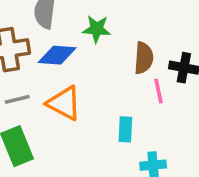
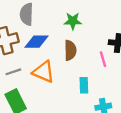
green star: (97, 29) -> (73, 21), moved
brown semicircle: (144, 58) -> (70, 50), moved

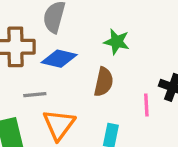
gray line: (13, 72) -> (35, 95), moved
orange triangle: (44, 72) -> (59, 125), moved, turned 30

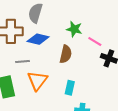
pink line: (146, 105) -> (95, 41), moved, turned -56

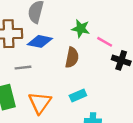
orange triangle: (37, 81) -> (40, 103), moved
cyan rectangle: (70, 88) -> (78, 96), turned 56

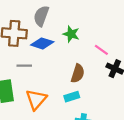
green star: (81, 29) -> (71, 34), moved
brown semicircle: (72, 57) -> (78, 73), moved

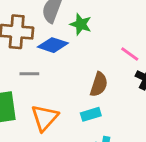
green star: (71, 34) -> (81, 24), moved

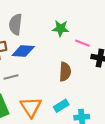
green star: (81, 24) -> (61, 28), moved
cyan rectangle: (91, 114) -> (61, 106), moved

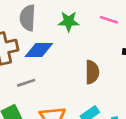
green star: (61, 28) -> (69, 21), moved
pink line: (82, 43) -> (109, 20), moved

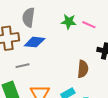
green star: (69, 21) -> (69, 22), moved
brown semicircle: (92, 72) -> (83, 69), moved

